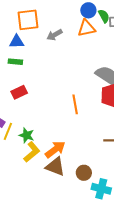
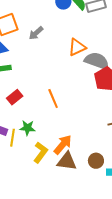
orange triangle: (86, 28) -> (77, 47), moved
orange line: (75, 104) -> (53, 98), moved
green star: (27, 135) -> (27, 128), moved

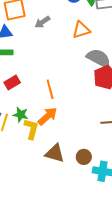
orange triangle: (77, 47) -> (81, 30), moved
orange arrow: (63, 145) -> (48, 116), moved
yellow L-shape: (41, 152) -> (31, 129), moved, turned -30

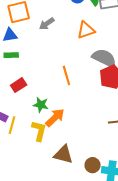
orange line: (50, 89) -> (66, 75), moved
green star: (21, 115) -> (41, 105), moved
brown circle: (84, 157) -> (93, 165), moved

